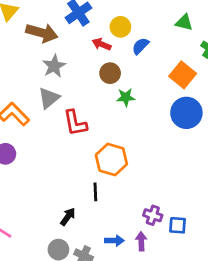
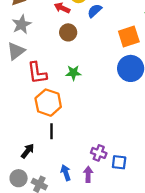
orange square: (183, 75) -> (129, 37), turned 30
green star: (126, 97) -> (73, 73), moved
orange hexagon: (111, 159) -> (48, 103), moved
blue arrow: (114, 241) -> (66, 173), turned -112

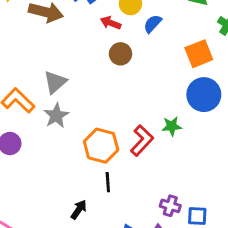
gray star: (22, 24) -> (56, 116), moved
red L-shape: (37, 73) -> (142, 141), moved, turned -125
green star: (73, 73) -> (172, 126), moved

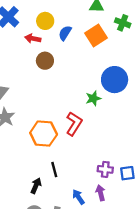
orange square: (199, 54) -> (96, 36), moved
green star: (172, 126) -> (93, 98), moved
black line: (108, 182) -> (54, 170), moved

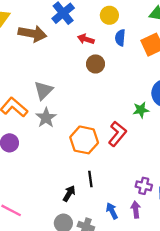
yellow circle: (45, 21) -> (109, 15), moved
blue semicircle: (65, 33) -> (120, 38), turned -35

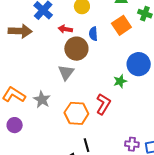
blue semicircle: (120, 38) -> (93, 34), moved
brown circle: (95, 64) -> (76, 49), size x1.5
gray triangle: (43, 90) -> (66, 72), moved

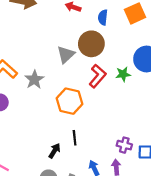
brown circle: (76, 49) -> (91, 44), moved
red L-shape: (103, 104) -> (98, 76), moved

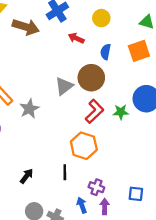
orange hexagon: (70, 101) -> (84, 146), moved
purple cross: (124, 145) -> (96, 187), moved
black arrow: (54, 151) -> (27, 176), moved

